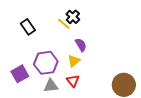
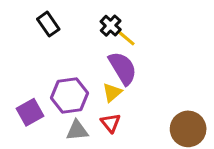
yellow line: (64, 24) -> (126, 38), moved
black rectangle: (28, 27) -> (48, 24), moved
purple semicircle: (81, 45) -> (123, 68), size x1.6

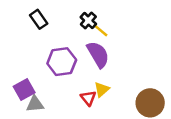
yellow triangle: (112, 92) -> (102, 90), moved
purple hexagon: (70, 95) -> (62, 62), moved
gray triangle: (77, 130) -> (35, 104), moved

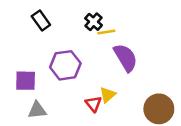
yellow line: (100, 30) -> (106, 32), turned -49
purple semicircle: (98, 54) -> (126, 58), moved
purple square: (24, 90) -> (26, 81), moved, turned 30

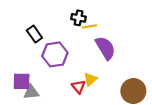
black rectangle: (41, 20) -> (34, 34), moved
black cross: (93, 22) -> (79, 18), turned -32
purple square: (26, 81) -> (22, 81), moved

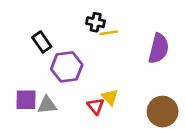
purple semicircle: (105, 48) -> (159, 48), moved, turned 45
yellow triangle: (90, 79) -> (110, 97), turned -32
gray triangle: (31, 92) -> (47, 105), moved

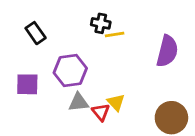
black rectangle: (42, 42) -> (36, 33), moved
purple square: (26, 100) -> (27, 84), moved
gray triangle: (47, 105) -> (79, 102), moved

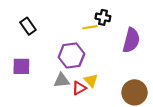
black cross: (101, 23) -> (103, 17), moved
purple hexagon: (70, 71) -> (71, 55), moved
red triangle: (101, 112) -> (79, 88), turned 40

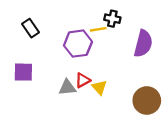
purple hexagon: (71, 55) -> (78, 44), moved
red triangle: (79, 88) -> (83, 80), moved

